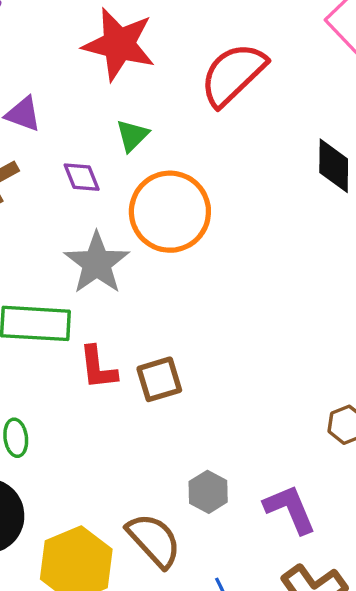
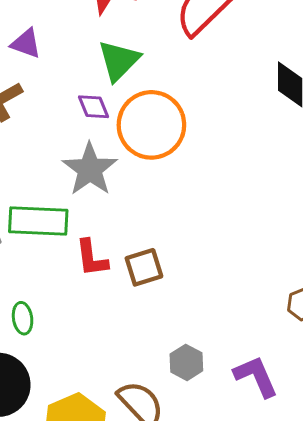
green triangle: (132, 135) -> (119, 61), size x1.5
purple diamond: (82, 177) -> (93, 107), moved

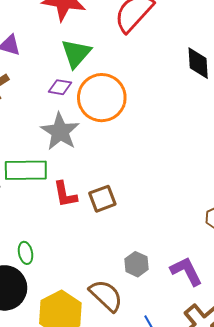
purple diamond: (93, 107) -> (60, 87), turned -55
green ellipse: (23, 318) -> (26, 253), moved

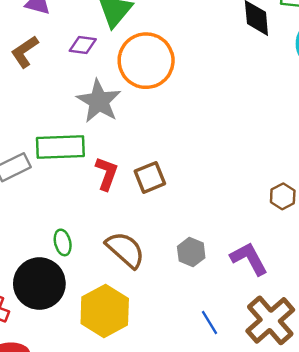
purple diamond: (60, 87) -> (83, 45), moved
red L-shape: (65, 194) -> (107, 173), turned -148
brown semicircle: (106, 296) -> (125, 250), moved

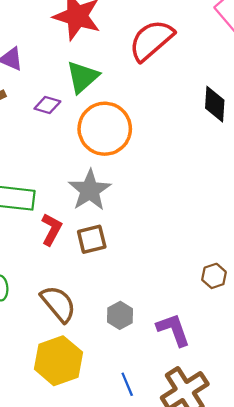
gray star: (99, 101) -> (90, 190), moved
yellow hexagon: (105, 311) -> (58, 361), moved

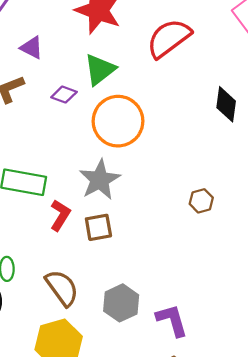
brown hexagon: (214, 276) -> (201, 201), moved
gray hexagon: (120, 315) -> (121, 303), size x1.4

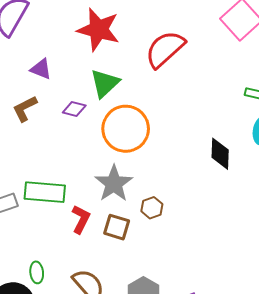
black diamond: (226, 104) -> (220, 154), moved
brown hexagon: (201, 201) -> (152, 208), moved
brown square: (98, 227) -> (117, 227), turned 32

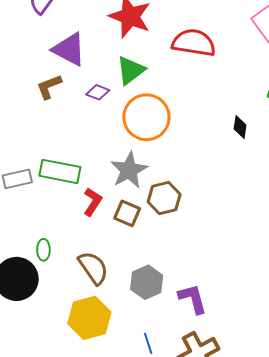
red semicircle: (165, 49) -> (194, 43), turned 45
purple triangle: (41, 69) -> (69, 49), size x1.6
black diamond: (220, 154) -> (240, 127), moved, size x0.7
brown hexagon: (152, 208) -> (164, 198), size x1.5

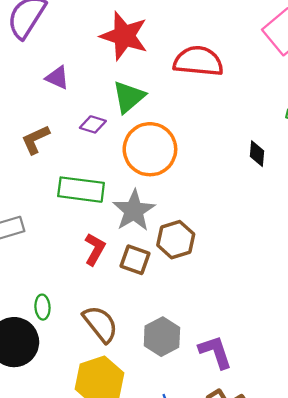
purple triangle: (69, 49) -> (57, 78), size x0.6
brown L-shape: (49, 87) -> (35, 140), moved
green rectangle: (60, 171) -> (81, 190), moved

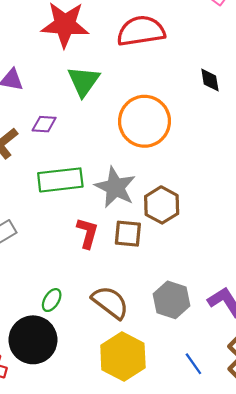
purple diamond: (93, 124) -> (44, 124), moved
orange circle: (150, 149) -> (144, 121), moved
black diamond: (257, 154) -> (210, 80), moved
green ellipse: (42, 307) -> (52, 300), turned 50

